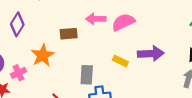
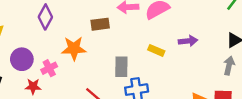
purple arrow: (151, 54) -> (188, 41), size x0.7
orange star: (43, 55) -> (74, 48), turned 30

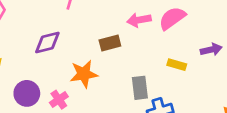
purple diamond: (45, 17) -> (47, 43), turned 55

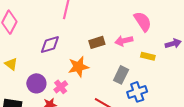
pink semicircle: (172, 18) -> (143, 21), turned 95
pink arrow: (139, 20) -> (124, 41), moved
gray rectangle: (140, 88) -> (121, 75), turned 36

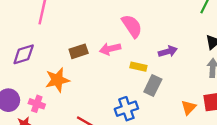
gray rectangle: (121, 75) -> (153, 86), moved
pink cross: (61, 87) -> (37, 104), turned -32

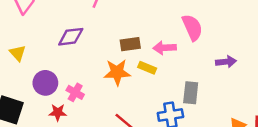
yellow rectangle: (138, 67) -> (147, 68), moved
orange star: (57, 80) -> (117, 72), moved
gray rectangle: (153, 86) -> (191, 93), moved, turned -30

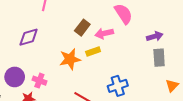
brown rectangle: (130, 44) -> (82, 28), moved, turned -35
yellow rectangle: (147, 68) -> (93, 52), turned -32
gray rectangle: (191, 93) -> (159, 58), moved

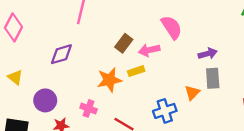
pink cross: (39, 81) -> (89, 108), moved
orange triangle: (172, 86) -> (192, 93), moved

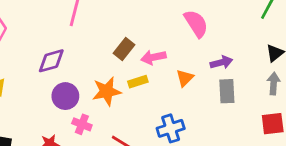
pink semicircle: (172, 27) -> (196, 24), moved
orange triangle: (192, 93) -> (185, 78), moved
purple circle: (45, 100) -> (65, 96), moved

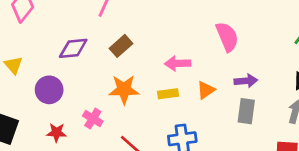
brown rectangle: (124, 49) -> (121, 46), moved
yellow rectangle: (138, 82) -> (168, 94), moved
purple circle: (65, 96) -> (49, 90), moved

